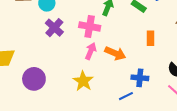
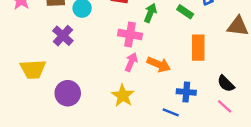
purple cross: (54, 28) -> (63, 36), moved
orange rectangle: (151, 38) -> (198, 48), size x1.5
blue line: (126, 96) -> (171, 112), turned 48

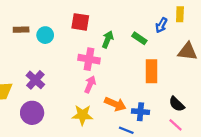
purple cross: (63, 36) -> (35, 80), moved
orange arrow: (159, 64) -> (115, 104), moved
yellow star: (123, 96) -> (82, 115), turned -30

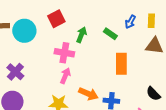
yellow rectangle: (180, 14) -> (151, 21), moved
red square: (80, 22) -> (56, 19), turned -36
cyan circle: (45, 35) -> (24, 31), size x1.5
black semicircle: (177, 104) -> (153, 94), moved

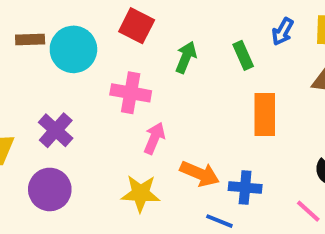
red square: (56, 19) -> (137, 26), turned -36
green rectangle: (110, 34) -> (243, 55), turned 32
pink cross: (64, 53) -> (131, 93), moved

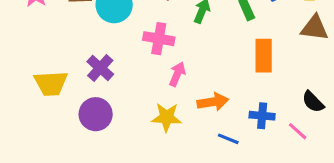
orange arrow: (200, 174) -> (213, 102), turned -32
blue cross: (245, 187) -> (262, 116), moved

